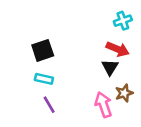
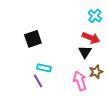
cyan cross: (123, 21) -> (95, 16), turned -32
cyan rectangle: (44, 79) -> (44, 68), moved

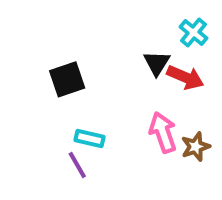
black triangle: (85, 52) -> (157, 63), moved
pink arrow: (80, 81) -> (163, 132), moved

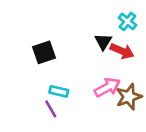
pink arrow: (163, 132) -> (107, 87), turned 80
brown star: (196, 147) -> (129, 97), size x1.4

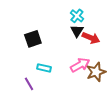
cyan cross: (127, 21) -> (77, 16), moved
purple line: (51, 109) -> (29, 84), moved

